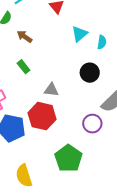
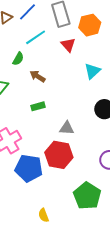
green rectangle: (24, 67) -> (38, 106), turned -64
yellow semicircle: (24, 176) -> (44, 215), size x0.6

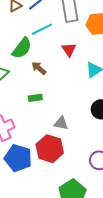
red triangle: (68, 45) -> (69, 50), moved
green semicircle: (18, 59) -> (22, 48), size x1.6

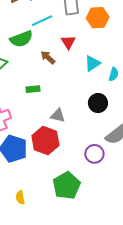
green semicircle: (22, 48) -> (21, 39), turned 30
brown arrow: (39, 68) -> (48, 57), moved

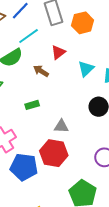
red triangle: (68, 42) -> (58, 52), turned 35

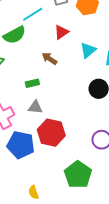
brown arrow: (41, 71) -> (49, 59), moved
gray triangle: (61, 126) -> (35, 107), moved

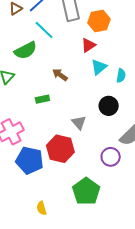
cyan line: (33, 14) -> (44, 30), turned 75
red triangle: (61, 32) -> (88, 45), moved
gray triangle: (35, 107) -> (79, 122), moved, turned 42

